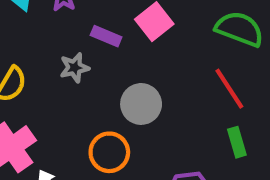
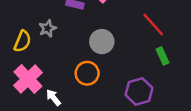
gray star: (74, 68) -> (48, 28), moved

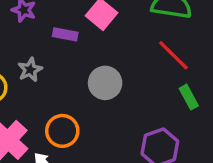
orange circle: (87, 73) -> (62, 131), moved

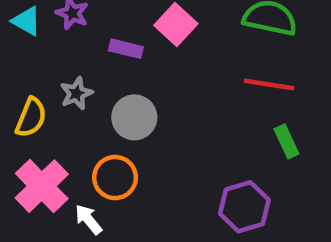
red line: (173, 55) -> (269, 84), turned -39
gray circle: (105, 83) -> (134, 117), moved

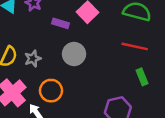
gray star: (76, 93) -> (33, 59), moved
gray circle: (134, 117) -> (74, 54), moved

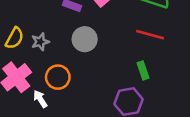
green rectangle: (142, 77) -> (143, 70), moved

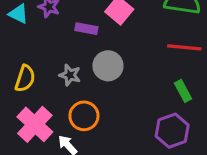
gray star: (40, 42) -> (70, 75), moved, turned -30

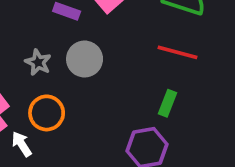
green rectangle: (183, 91) -> (168, 103), turned 40

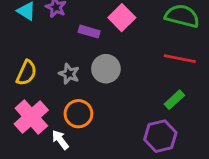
green rectangle: (168, 103) -> (174, 100), turned 30

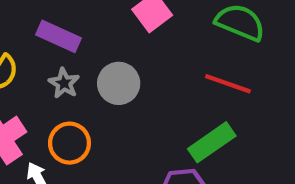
purple rectangle: (89, 32) -> (59, 36), moved, size x1.4
green rectangle: (174, 100) -> (212, 142), size x1.5

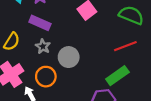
gray circle: (119, 83) -> (69, 57), moved
red line: (228, 84) -> (125, 46), turned -40

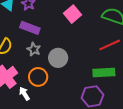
green rectangle: (117, 76) -> (104, 72), turned 35

